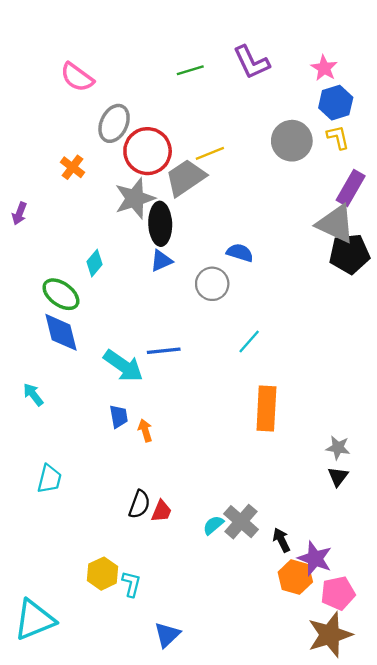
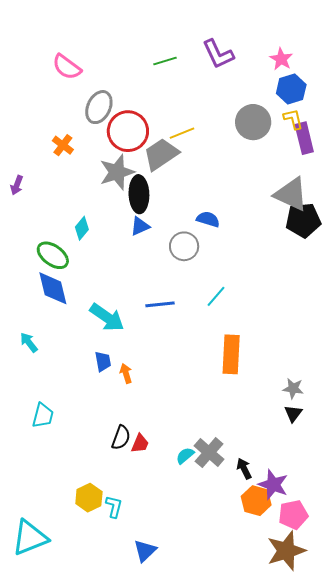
purple rectangle: (351, 188) -> (304, 138), moved, turned -44
blue line: (164, 351) -> (160, 304), moved

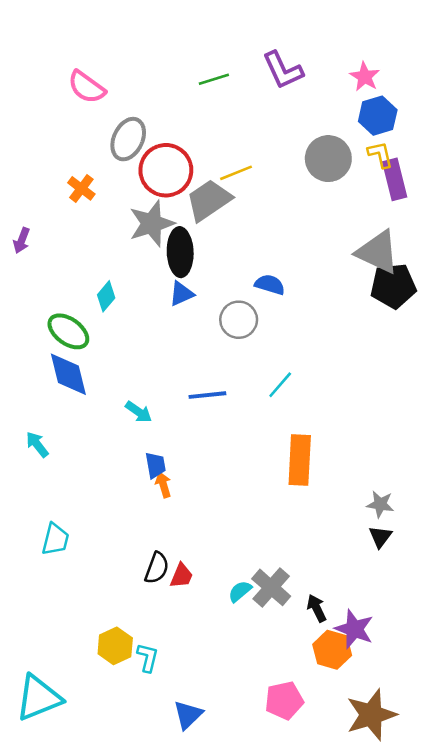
cyan arrow: (107, 317) -> (139, 412), size x0.6
blue trapezoid: (103, 361) -> (155, 465), moved
pink pentagon: (293, 515) -> (284, 700), moved

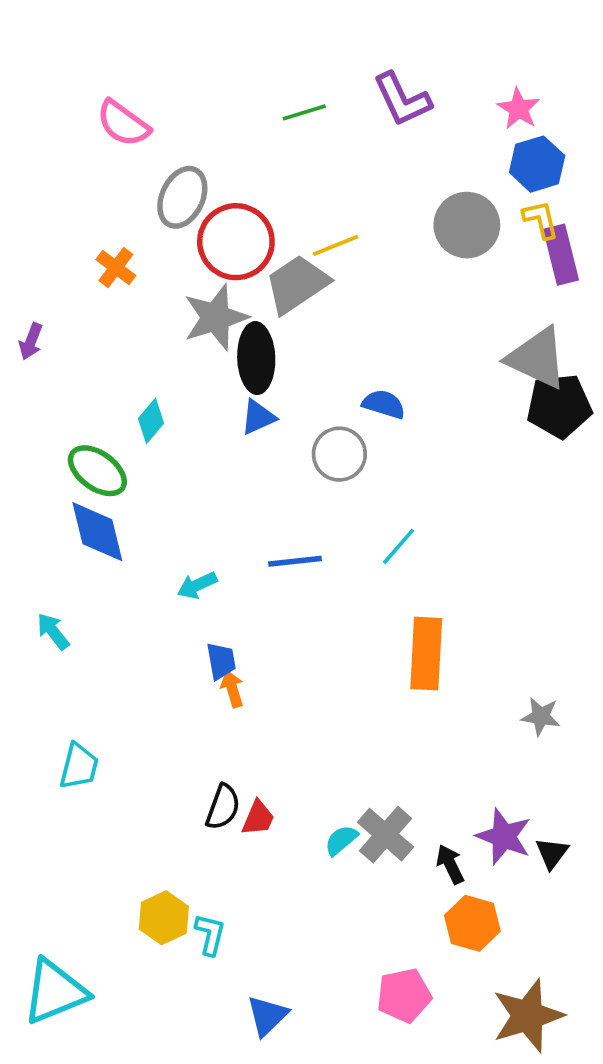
cyan arrow: (139, 412) -> (197, 585), turned 120
black triangle: (380, 537) -> (552, 853), moved
purple star: (354, 629) -> (504, 836), moved

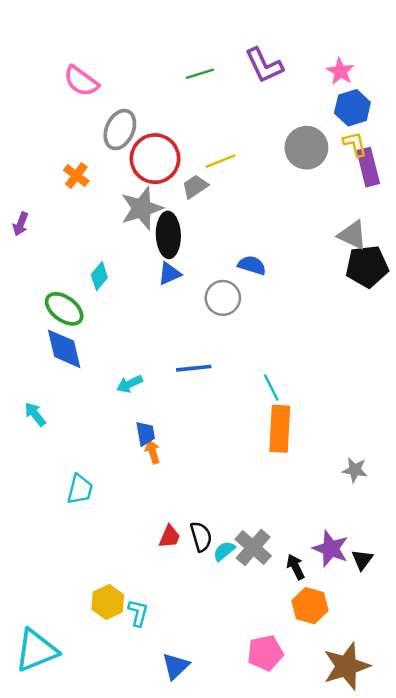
gray trapezoid: (297, 284) -> (195, 186), size x0.6
gray triangle: (537, 358) -> (352, 235), size x0.7
cyan line: (398, 546) -> (271, 388), moved, turned -68
cyan trapezoid: (79, 766) -> (80, 489), moved
black semicircle: (223, 807) -> (201, 537), moved, turned -36

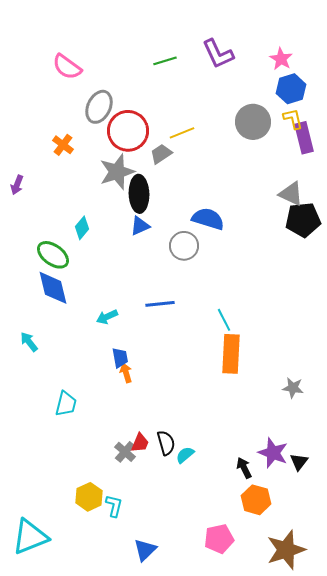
blue semicircle: (252, 265) -> (208, 219), size x1.4
gray cross: (253, 547) -> (125, 452), moved, size x0.7

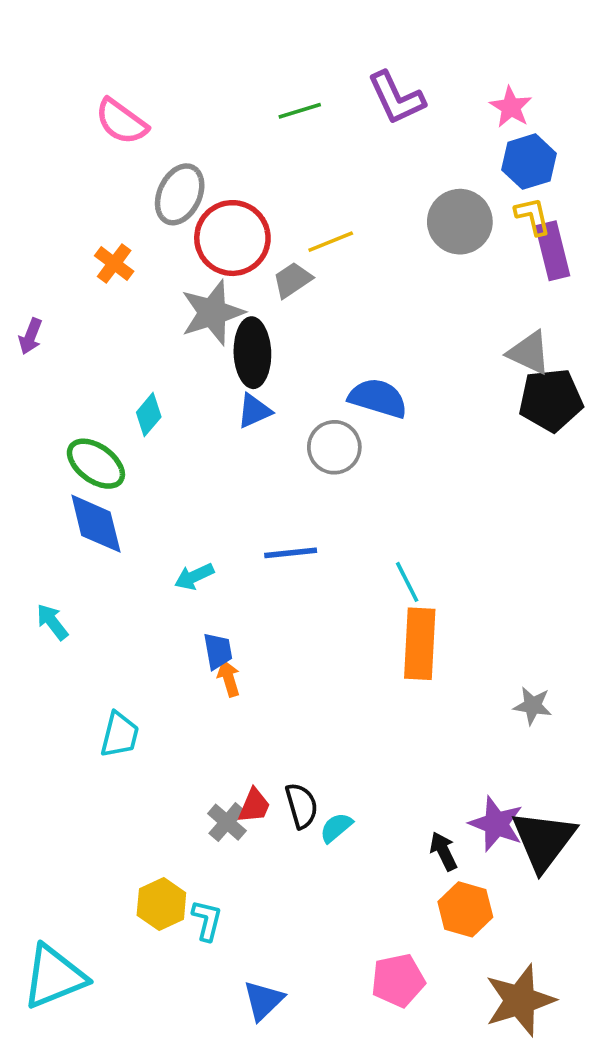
black triangle: (299, 462) -> (544, 840), size x2.0

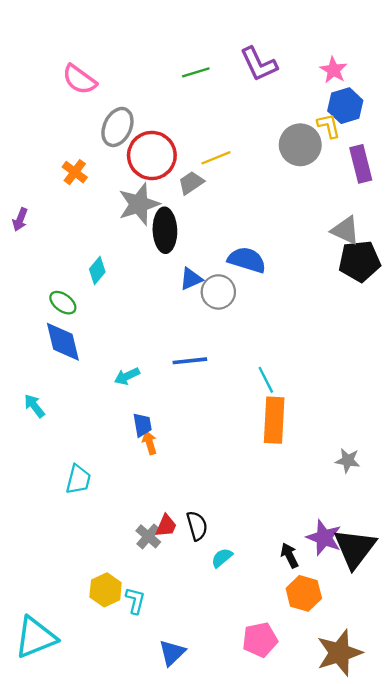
yellow L-shape: (533, 216) -> (329, 126), moved
blue triangle: (254, 411) -> (191, 279), moved
green ellipse: (96, 464) -> (63, 303), size x0.7
cyan semicircle: (336, 828) -> (222, 558), moved

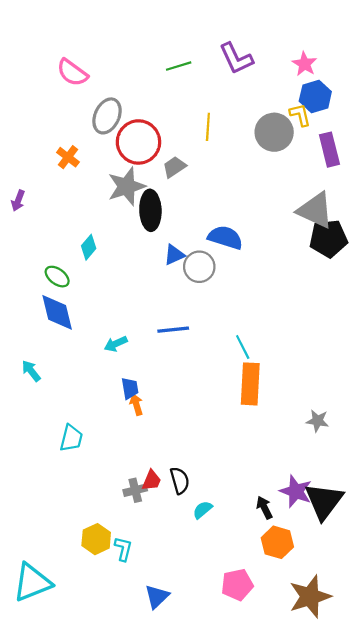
yellow line: (216, 158) -> (208, 127), moved, turned -64
gray triangle: (345, 230) -> (315, 210), size x1.4
gray cross: (148, 536) -> (135, 490), turned 35

